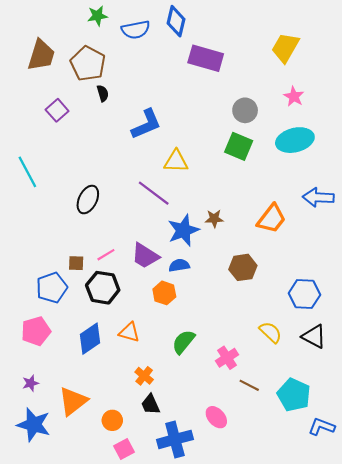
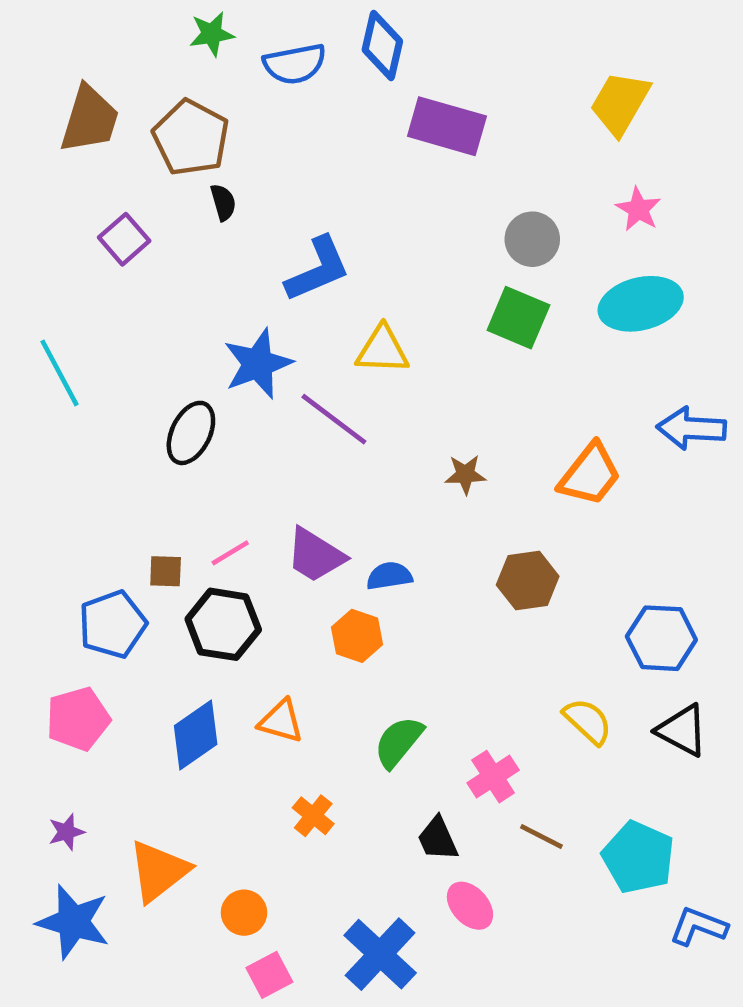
blue star: (183, 230) -> (258, 364), moved
black trapezoid: (151, 404) -> (438, 839), moved
blue cross: (175, 439) -> (380, 954), turned -32

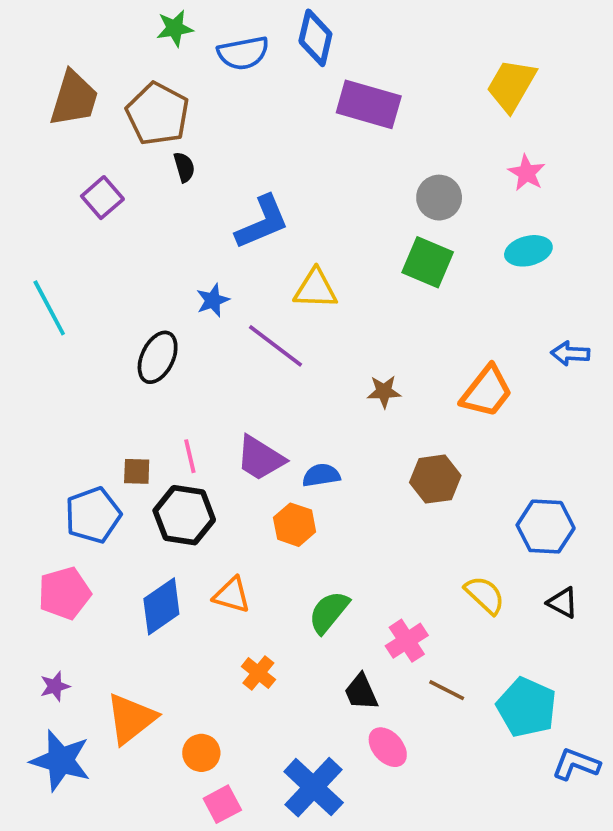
cyan ellipse: (641, 304) -> (528, 251), size x0.7
blue star: (258, 364) -> (213, 300), size x0.6
blue arrow: (691, 428) -> (570, 354), size x0.7
pink line: (230, 553) -> (190, 456), turned -72
black triangle: (682, 730) -> (563, 603), size x0.7

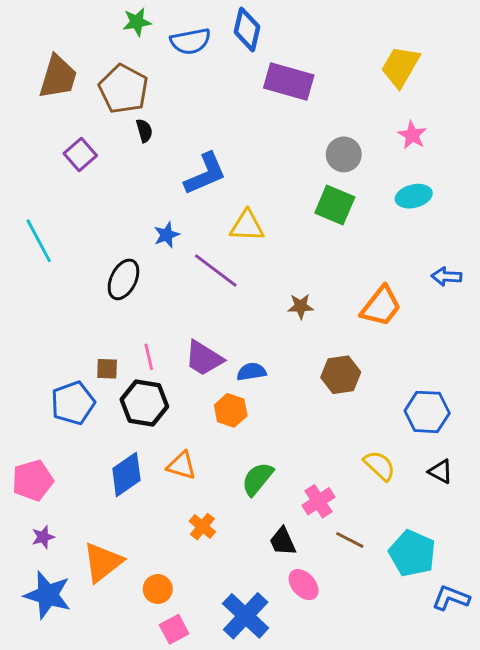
pink pentagon: (64, 593) -> (33, 480), moved

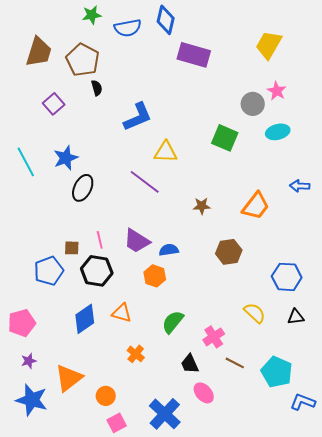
gray circle: (344, 154) -> (253, 104), moved
blue star: (167, 235) -> (66, 158), moved, size x1.4
black triangle: (441, 471) -> (296, 317), turned -36

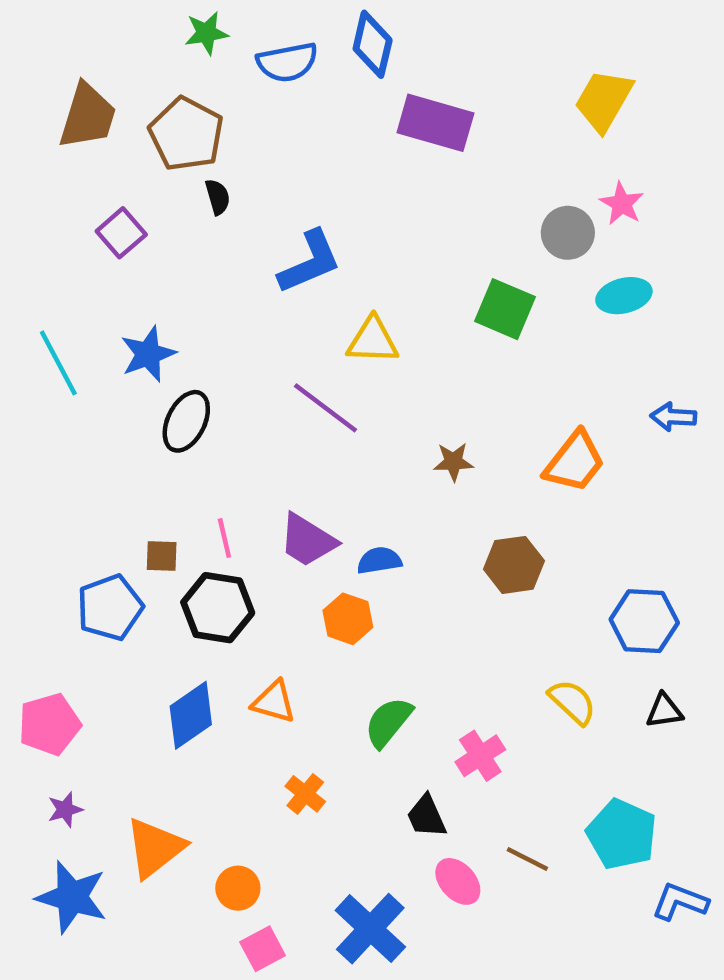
brown line: (235, 363) -> (527, 859), moved

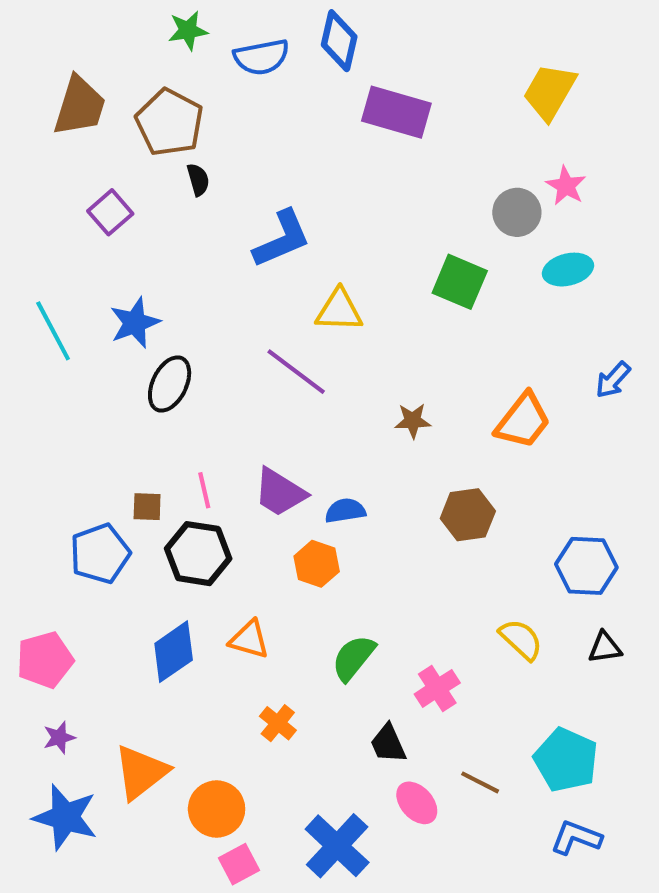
blue arrow: (673, 417) -> (613, 380), turned -51
orange circle: (238, 888) -> (217, 809), size x1.4
blue L-shape: (680, 902) -> (576, 838), moved

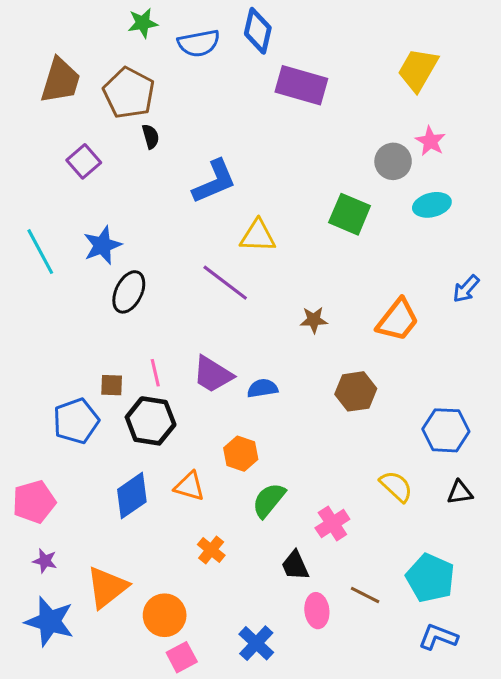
orange hexagon: (317, 564) -> (241, 454), moved
purple star: (59, 737) -> (45, 561), turned 30
pink ellipse: (417, 803) -> (317, 611), turned 36
blue cross: (337, 846) -> (256, 643), size x0.7

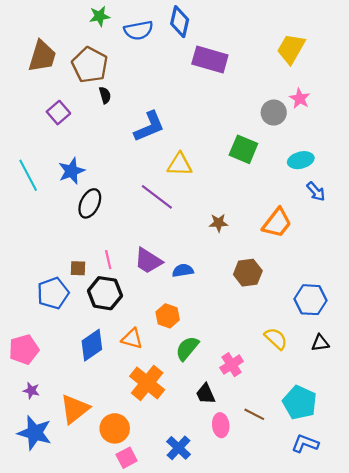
cyan ellipse: (432, 205) -> (301, 160), moved
blue arrow: (466, 289) -> (316, 191), moved, turned -84
orange cross: (211, 550) -> (147, 383), size x1.8

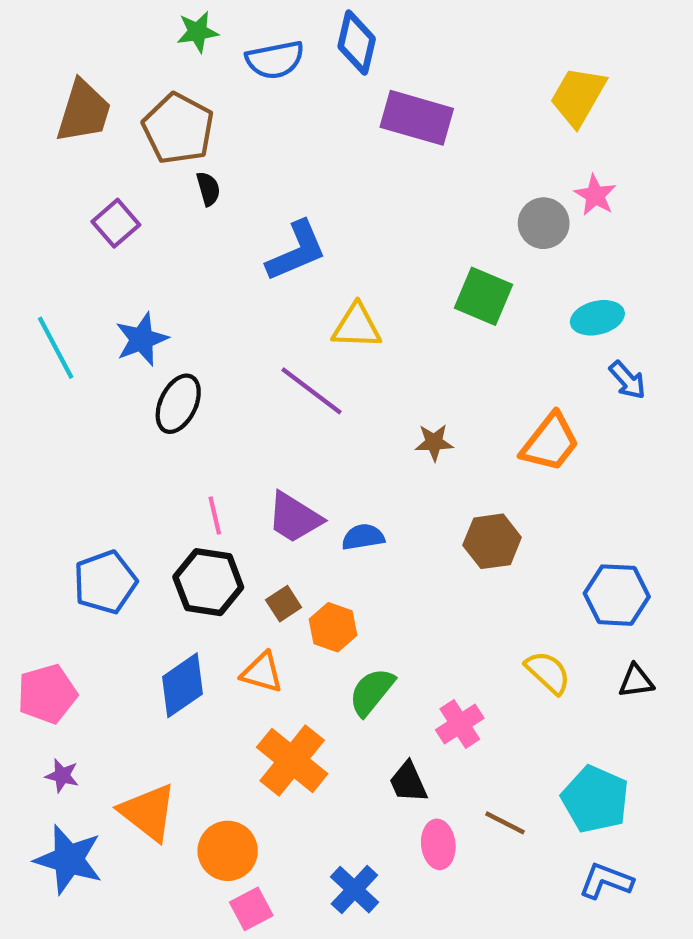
brown square: (78, 268) -> (284, 604), moved, turned -35
orange triangle: (75, 409) -> (148, 812), turned -44

